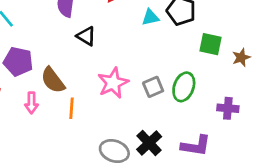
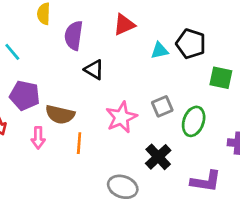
brown semicircle: (53, 80) -> (60, 115), turned -40
gray square: (153, 87) -> (162, 106), moved
black cross: (149, 143) -> (158, 157), moved

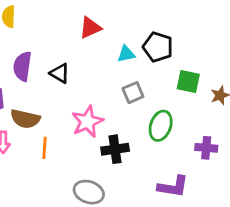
purple semicircle: (74, 36) -> (22, 66), moved
gray square: (162, 106) -> (133, 93), moved
black cross: (158, 157) -> (115, 149), moved, turned 35

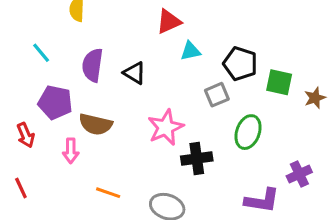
black pentagon: (158, 47) -> (240, 64), moved
cyan triangle: (126, 54) -> (190, 51), moved
orange line: (45, 148) -> (108, 193), moved, turned -75
purple cross: (206, 148) -> (299, 174), moved, turned -30

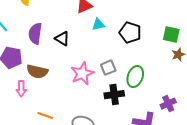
green square: (279, 82) -> (171, 35), moved
gray square: (217, 95) -> (108, 68), moved
black cross: (197, 158) -> (114, 95), moved

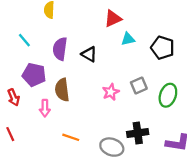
brown semicircle: (37, 72) -> (62, 90), turned 70
pink star: (82, 74) -> (111, 92), size x0.7
black cross: (114, 95) -> (138, 133), moved

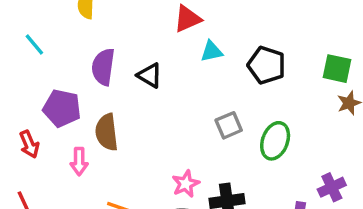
cyan line: (24, 40) -> (34, 45), moved
pink star: (111, 92) -> (186, 184), moved

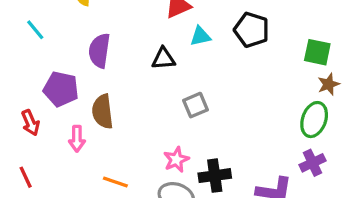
black pentagon: (266, 65) -> (252, 30), moved
black triangle: (150, 75) -> (163, 59), moved, turned -35
gray square: (229, 125) -> (196, 105), moved
green ellipse: (275, 141) -> (314, 120), moved

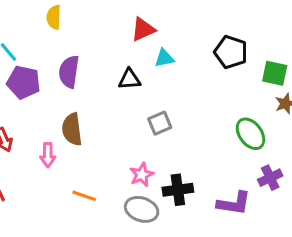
black pentagon: (252, 30) -> (231, 52), moved
purple pentagon: (61, 89) -> (24, 82), moved
green ellipse: (314, 120) -> (251, 134), moved, turned -56

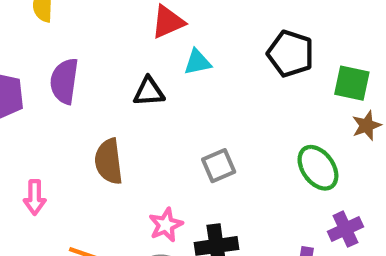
gray square: (160, 123) -> (219, 166), moved
brown semicircle: (72, 129) -> (109, 161), moved

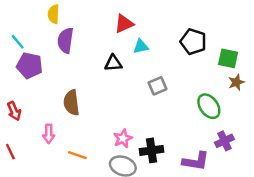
purple semicircle: (64, 81) -> (65, 40), moved
brown semicircle: (109, 161) -> (71, 103), moved
gray square: (219, 166) -> (157, 86), moved
pink arrow: (35, 197) -> (49, 134), moved

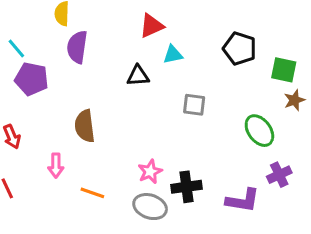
gray square: (157, 86) -> (194, 105), turned 30

